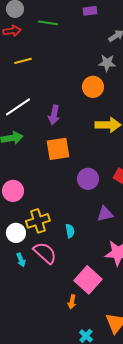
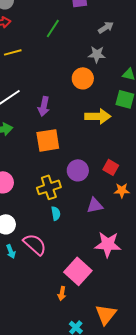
green line: (48, 23) -> (53, 28), moved, turned -66
yellow cross: (38, 221) -> (49, 187), moved
cyan semicircle: (70, 231) -> (56, 213), moved

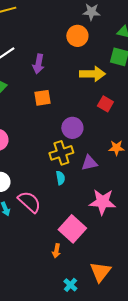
orange square: (48, 140) -> (42, 98), size x0.7
red square: (111, 167) -> (105, 104), moved
yellow cross: (49, 187) -> (61, 153), moved
cyan semicircle: (56, 213) -> (60, 178), moved

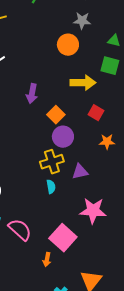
purple arrow: (38, 64) -> (32, 94), moved
orange square: (42, 98) -> (56, 115), moved, turned -36
orange star: (116, 148) -> (107, 142), moved
pink semicircle: (29, 202) -> (20, 230), moved

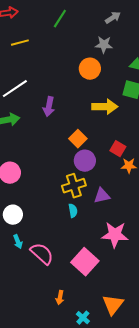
purple arrow: (32, 94) -> (49, 107), moved
red square: (96, 113) -> (118, 149), moved
orange arrow: (47, 260) -> (60, 298), moved

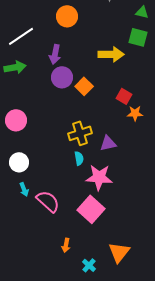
orange circle: (90, 69) -> (67, 16), moved
purple circle: (85, 161) -> (62, 77), moved
pink star: (115, 235) -> (99, 177), moved

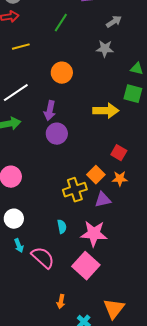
orange square: (84, 86) -> (96, 175), moved
orange star: (135, 113) -> (120, 179), moved
cyan semicircle: (79, 158) -> (62, 227), moved

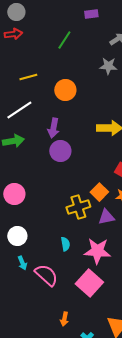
yellow line: (21, 47) -> (28, 77), moved

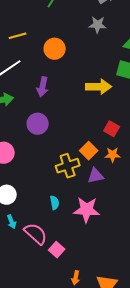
purple circle: (60, 151) -> (38, 124), moved
pink square: (89, 283) -> (57, 250), moved, size x0.6
orange arrow: (64, 319) -> (76, 278), moved

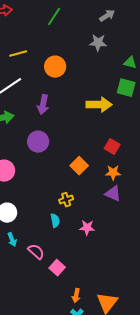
orange square: (89, 151) -> (79, 166), moved
yellow cross: (68, 166) -> (66, 200), moved, size x0.6
purple triangle: (96, 176) -> (113, 194), moved, turned 36
pink star: (87, 210) -> (87, 228), size x0.6
pink semicircle: (36, 234) -> (36, 252), size x0.7

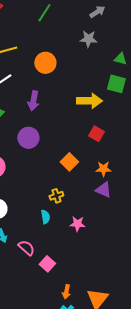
red square: (112, 147) -> (96, 134), moved

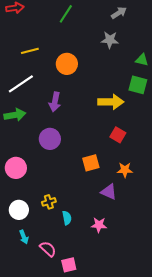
orange square: (69, 162) -> (91, 163), turned 30
purple triangle: (103, 190) -> (109, 192), moved
yellow cross: (56, 196) -> (49, 202), moved
pink square: (47, 264) -> (69, 265), turned 35

